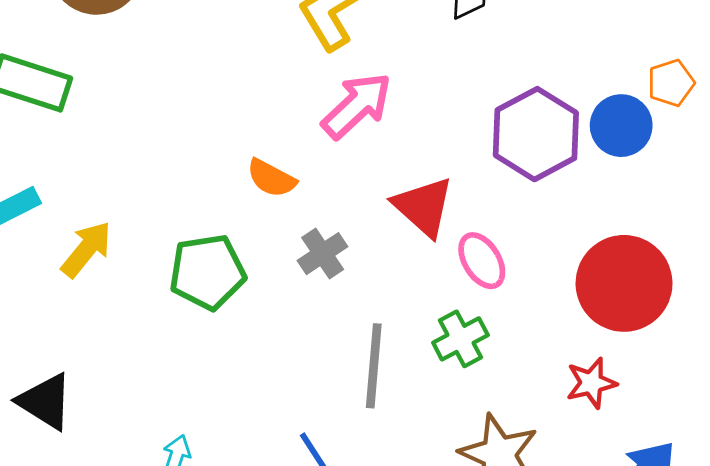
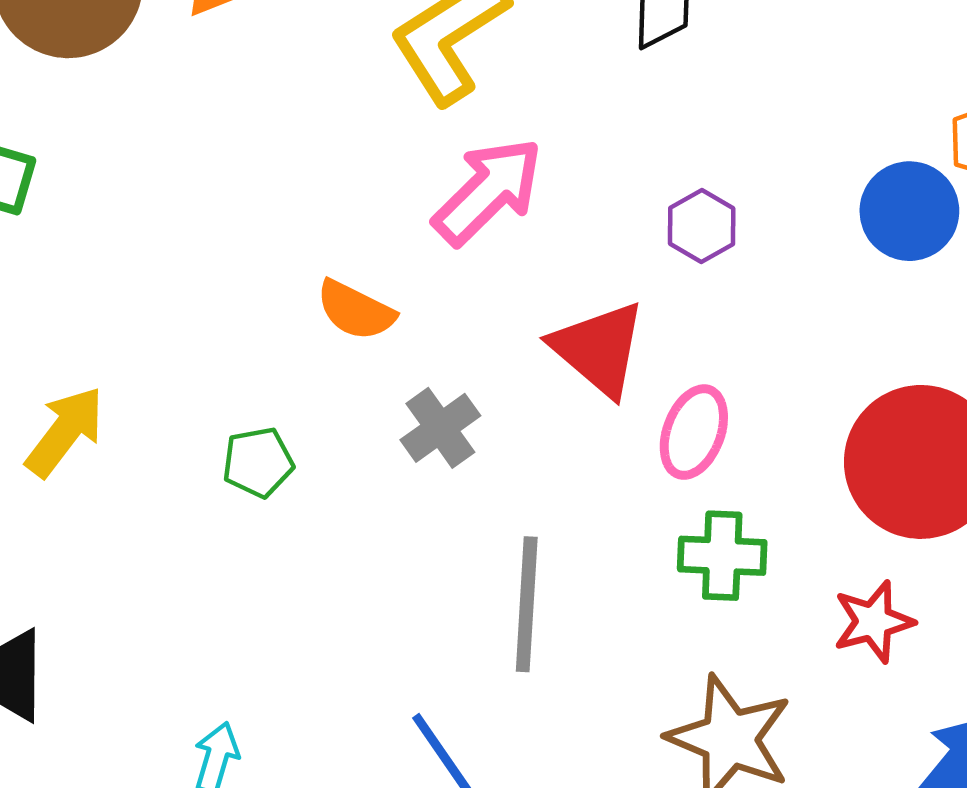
purple hexagon: (536, 134) -> (702, 226), moved, size x0.5
pink ellipse: (482, 261) -> (694, 432), turned 54
green pentagon: (207, 272) -> (258, 462), size x0.6
green cross: (460, 339) -> (722, 556), moved, turned 32

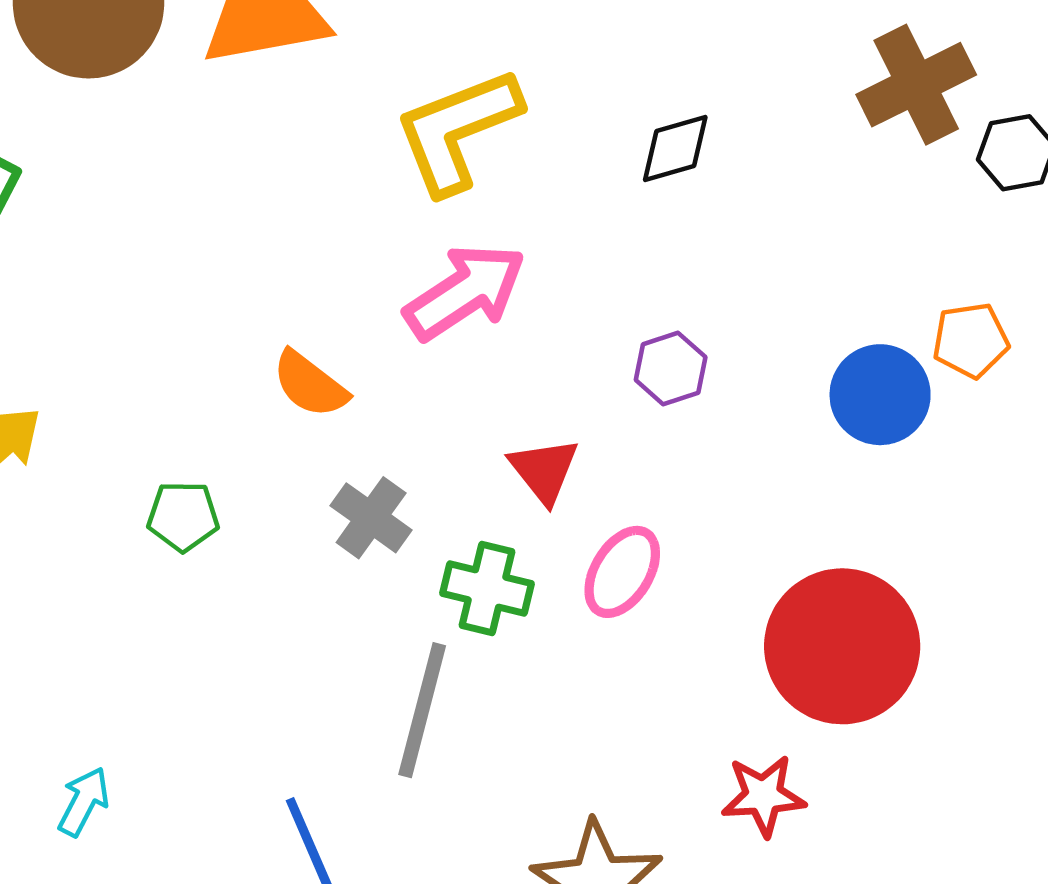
red triangle: (599, 349) -> (544, 470), size x0.7
gray cross: (440, 428) -> (371, 518), turned -30
green cross: (722, 556) -> (487, 589), moved

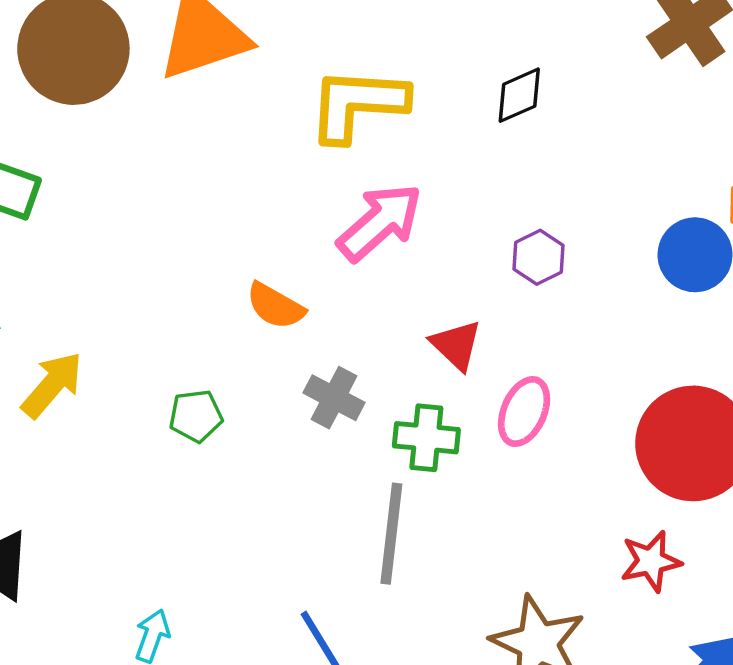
yellow L-shape: (457, 130) -> (358, 104), turned 33

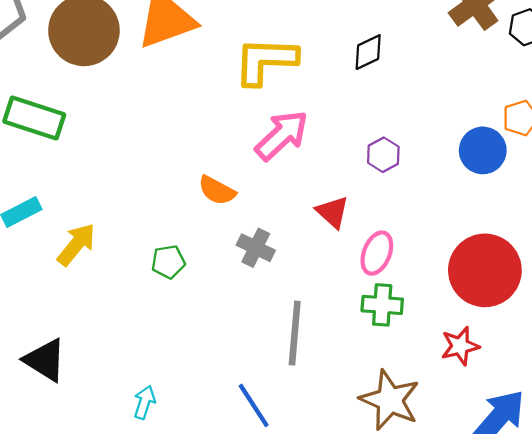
green cross: (426, 438) -> (382, 305), moved

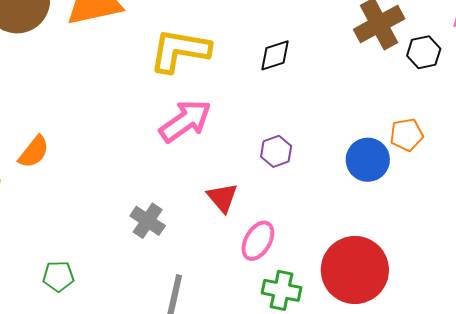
orange semicircle: (217, 190) -> (34, 152), moved, turned -87
green pentagon: (168, 262) -> (58, 276), moved
green cross: (382, 305) -> (281, 290), moved

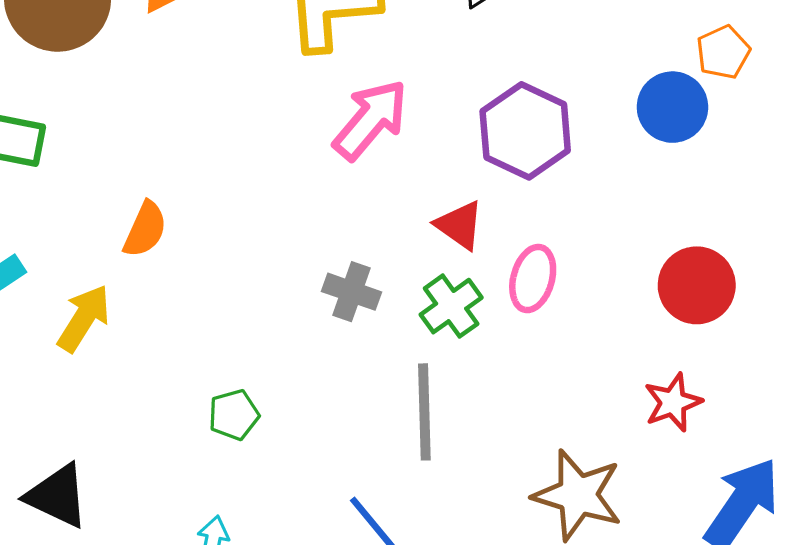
purple hexagon: (276, 151) -> (525, 131), size x1.8
red circle: (355, 270) -> (697, 285), size x0.7
green cross: (281, 290) -> (451, 306), moved, turned -33

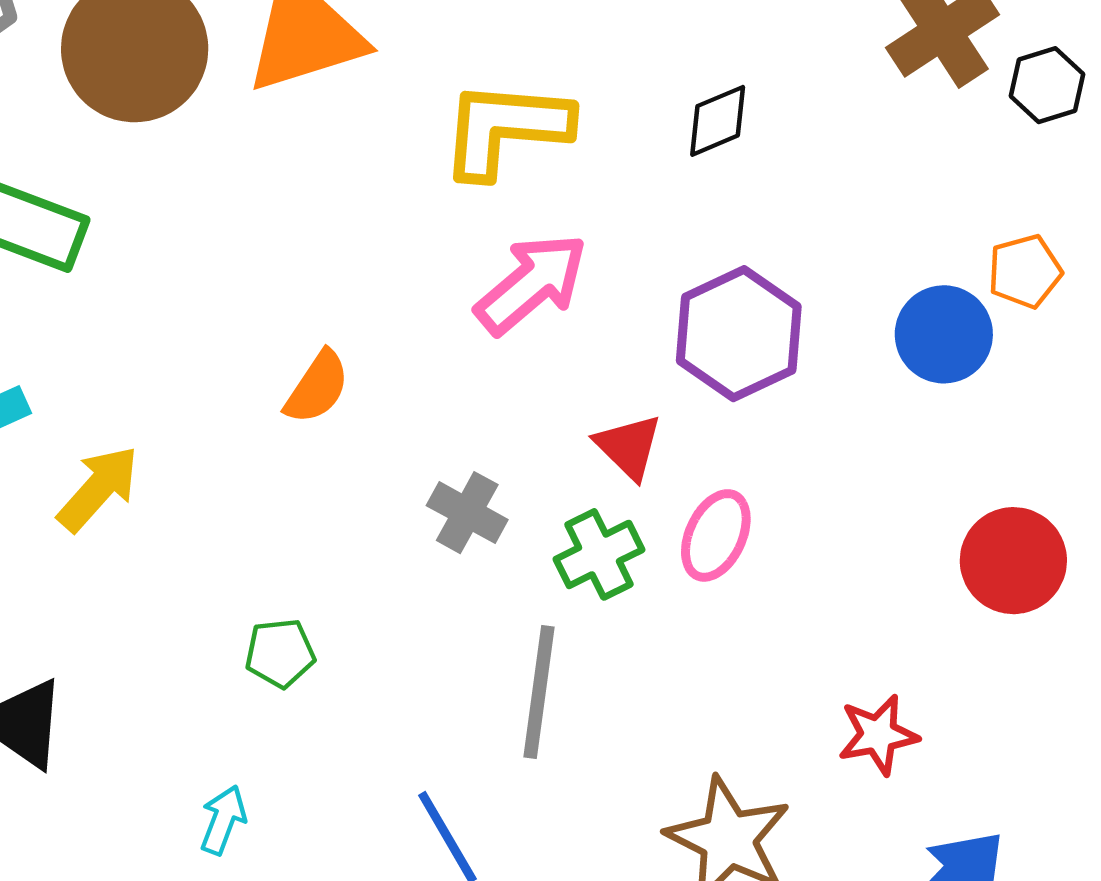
orange semicircle: (145, 229) -> (317, 387), moved
red circle: (697, 285) -> (1013, 561), moved

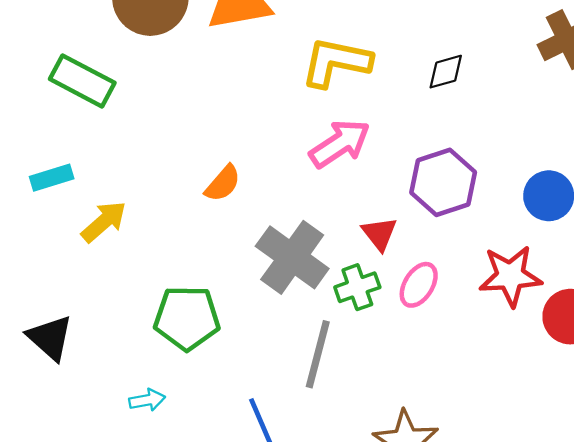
gray cross: (467, 513) -> (292, 257), size x1.8
green pentagon: (280, 653) -> (187, 318), size x1.8
red star: (878, 735) -> (510, 276), moved, size x1.5
cyan arrow: (223, 820) -> (147, 400), turned 52

